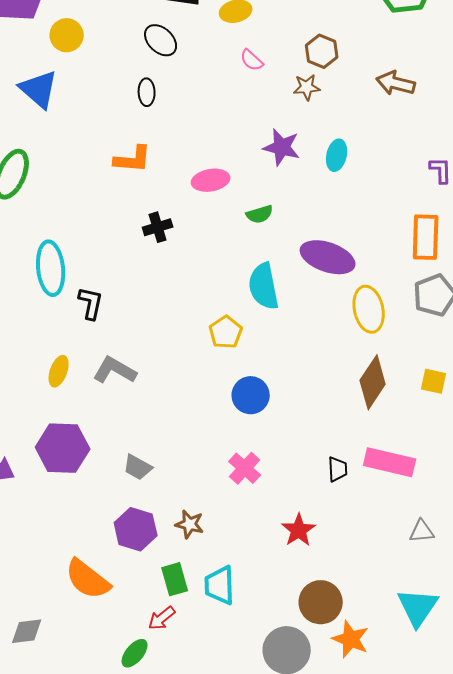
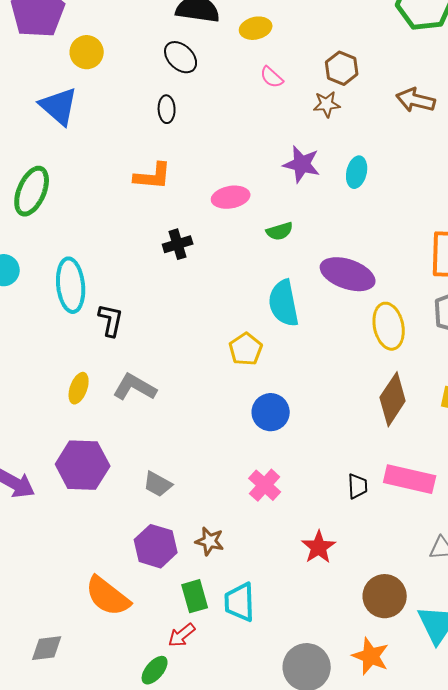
brown circle: (321, 602) -> (385, 596), moved

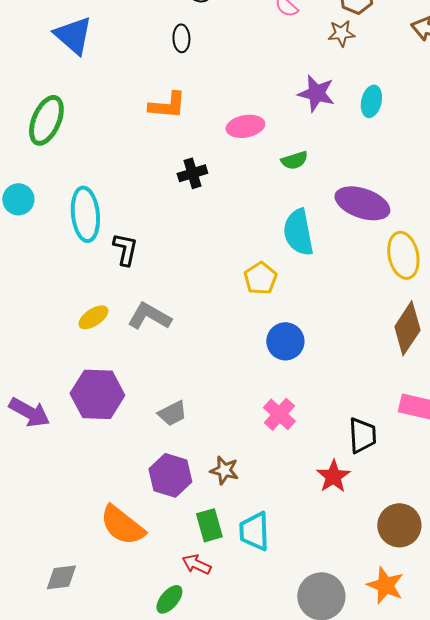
yellow ellipse: (79, 388) -> (93, 317), turned 36
gray trapezoid: (158, 484) -> (172, 413), turned -56
black trapezoid: (358, 486) -> (362, 435), moved, size x1.4
red arrow: (182, 635) -> (196, 564), turned 64

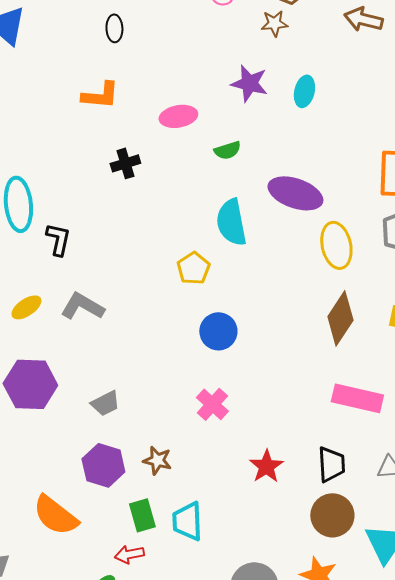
black trapezoid: (362, 435) -> (331, 464), moved
red arrow: (196, 564) -> (129, 554), turned -36

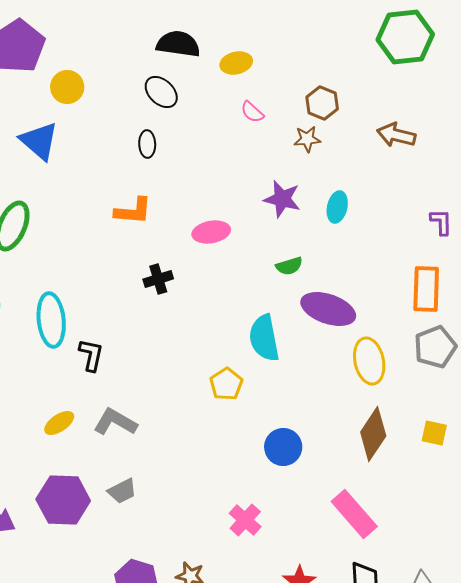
green semicircle: (227, 150) -> (289, 266), moved
blue circle: (218, 331) -> (283, 447), moved
pink rectangle: (357, 398) -> (354, 514), moved, turned 36
gray trapezoid: (105, 403) -> (122, 491), moved

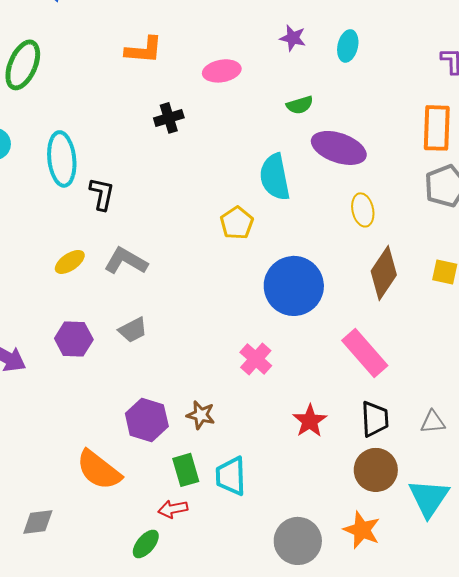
purple star: (282, 199) -> (293, 38), size x0.7
yellow ellipse: (369, 361) -> (363, 210), moved, size x0.7
blue circle: (283, 447) -> (294, 286), size x1.6
purple hexagon: (63, 500) -> (74, 339), size x0.7

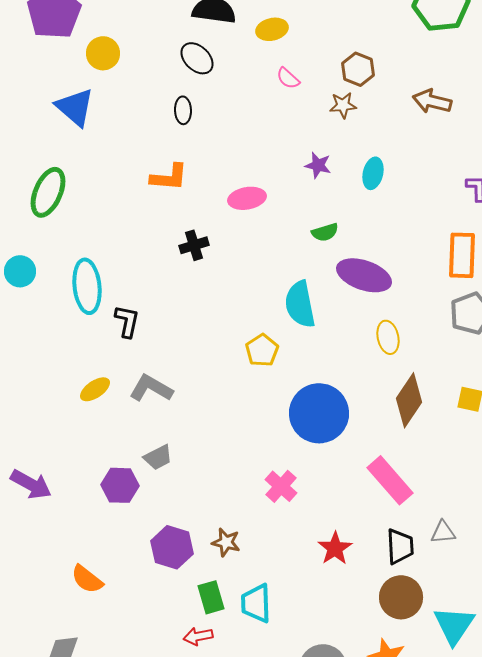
purple hexagon: (74, 339) -> (120, 485), moved
gray triangle: (433, 422) -> (443, 532), moved
orange semicircle: (99, 470) -> (87, 579), moved, size x0.7

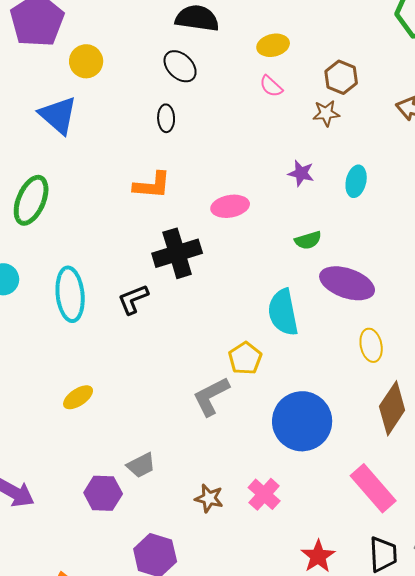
yellow ellipse: (272, 29) -> (273, 45), moved
black cross: (194, 245) -> (177, 253), size x1.6
black L-shape: (127, 321) -> (133, 299), moved, turned -124
gray L-shape: (151, 388) -> (211, 396), moved, turned -57
brown star: (226, 542) -> (209, 498), moved

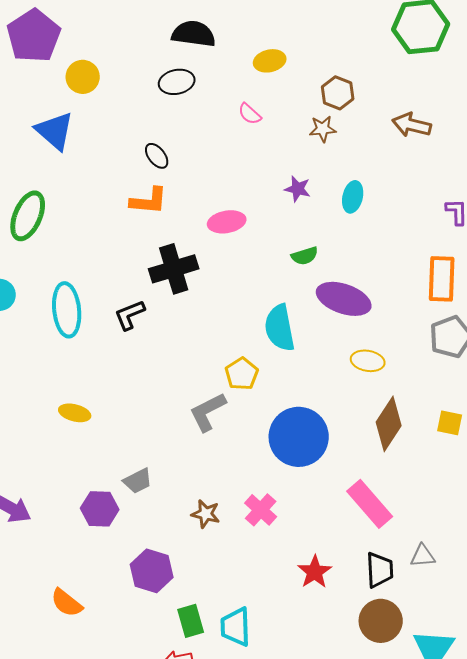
black ellipse: (180, 66) -> (177, 82), turned -56
pink semicircle: (271, 86) -> (250, 114), moved
black ellipse: (166, 118) -> (157, 156), moved, turned -36
yellow ellipse: (371, 345) -> (368, 361), turned -68
yellow ellipse: (78, 397) -> (75, 413), turned 48

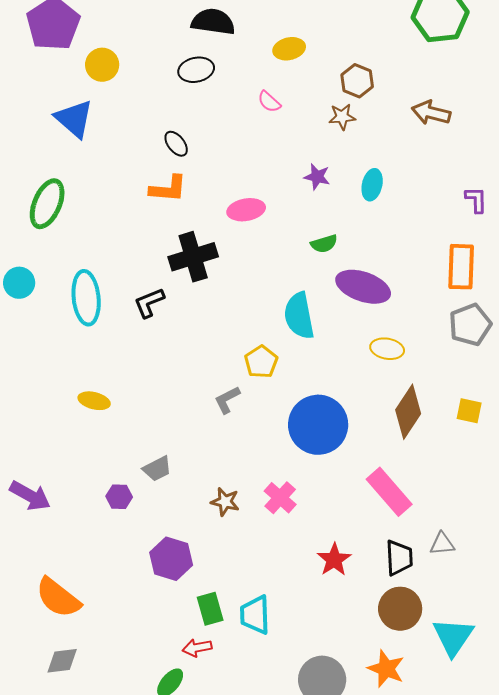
gray L-shape: (208, 412) -> (227, 400), size x0.7
purple hexagon: (100, 509) -> (119, 497), size x0.7
orange semicircle: (67, 603) -> (58, 598), moved, size x1.4

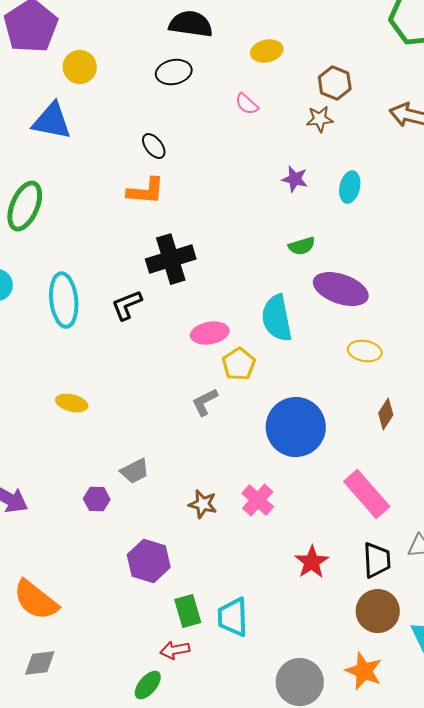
blue triangle: (74, 119) -> (52, 121), turned -30
pink ellipse: (246, 210) -> (210, 333), moved
brown diamond: (408, 412) -> (386, 414), size x0.6

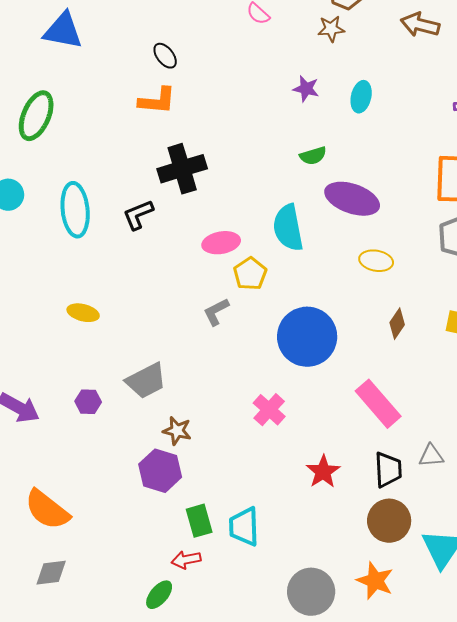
gray trapezoid: (135, 471) -> (146, 381), size x1.4
purple hexagon: (97, 499) -> (88, 402), moved
brown star: (203, 504) -> (177, 431), moved

